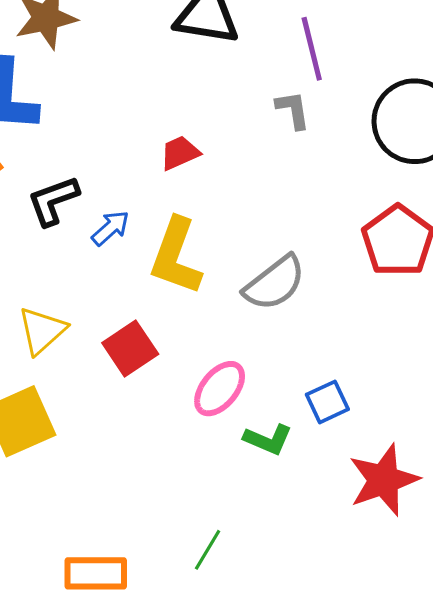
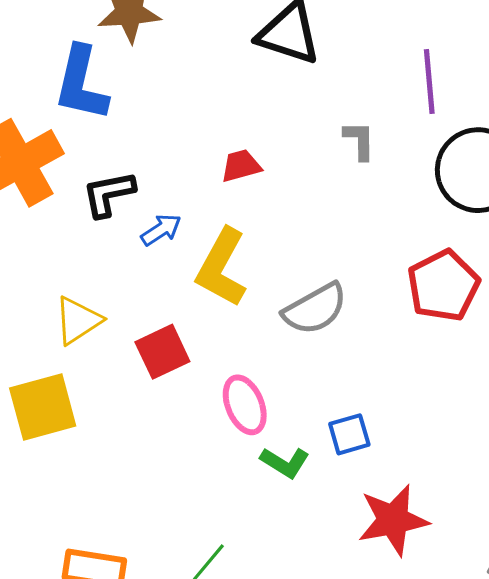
purple line: (312, 49) -> (429, 81), moved
pink ellipse: (220, 389) -> (245, 405), turned -70

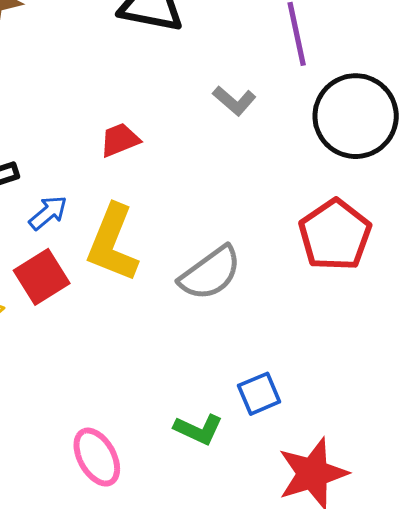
gray L-shape: (359, 140) -> (234, 101), turned 138
red square: (162, 352) -> (42, 277), moved
pink ellipse: (245, 405) -> (97, 457), moved

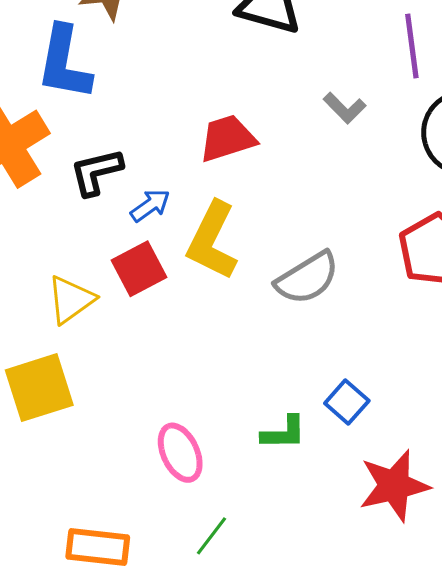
red trapezoid: (120, 140) -> (227, 138), size x1.4
blue square: (259, 394) -> (347, 402), turned -30
green L-shape: (198, 429) -> (284, 433), turned -30

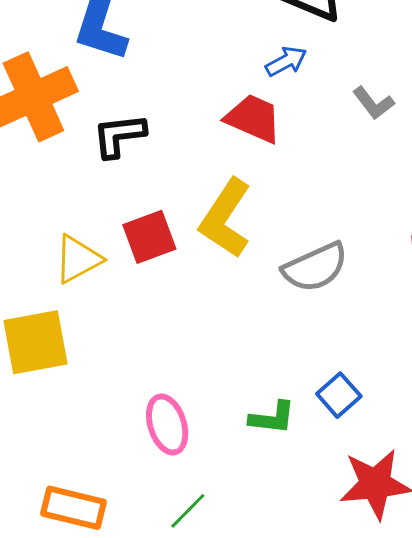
red trapezoid: (227, 138) -> (253, 118), turned 34
blue arrow: (150, 205) -> (286, 61), moved

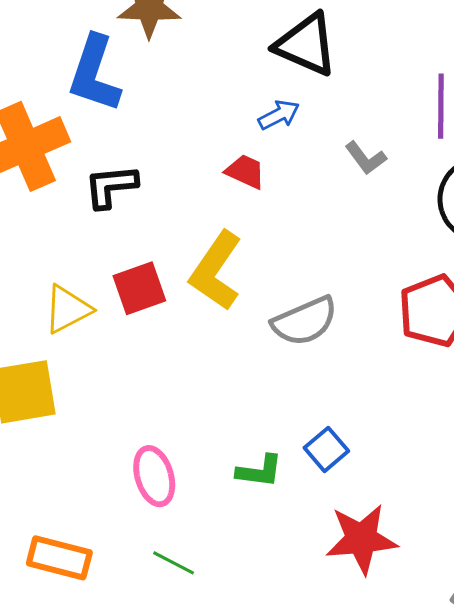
red trapezoid: (253, 118) -> (245, 171), size x0.7
green line: (188, 511) -> (174, 563), turned 72

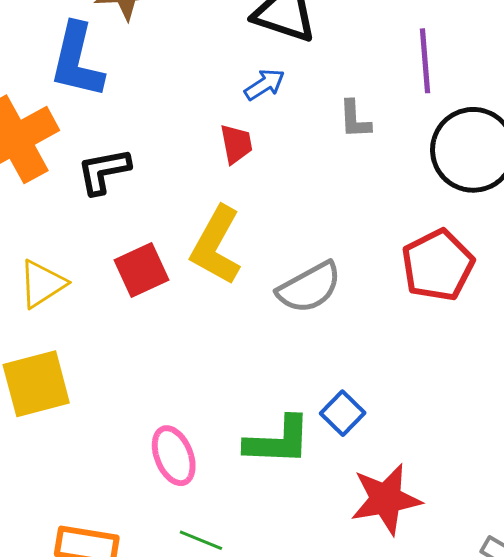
gray L-shape: (366, 158) -> (355, 119), turned 39
red trapezoid: (245, 171) -> (236, 144), turned 60
yellow triangle: (68, 309) -> (42, 284), moved
green L-shape: (259, 471) -> (278, 441), size x1.5

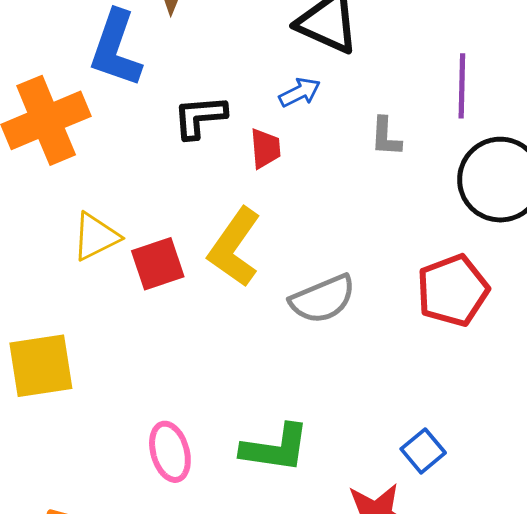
black L-shape: (104, 171) -> (200, 117), moved
yellow triangle: (42, 284) -> (96, 237), moved
blue square: (343, 413) -> (423, 451), moved

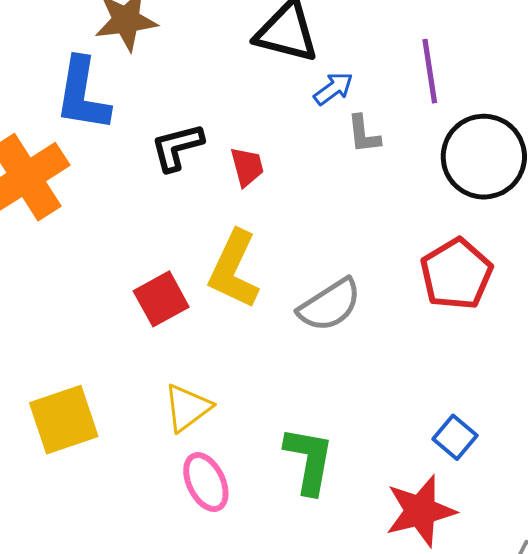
blue arrow: (300, 92) -> (333, 89), moved
yellow triangle: (96, 237) -> (187, 408), moved
green L-shape: (275, 448) -> (309, 460), turned -78

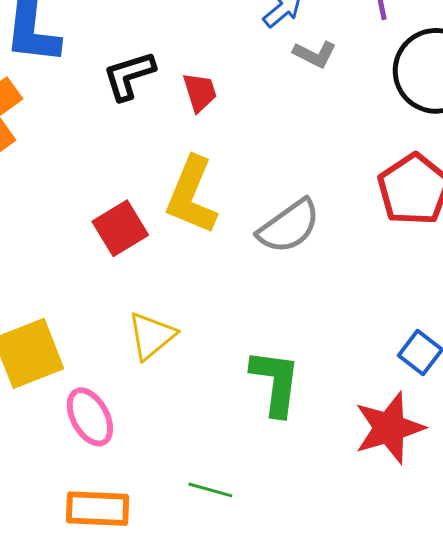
gray L-shape: (364, 134) -> (315, 54), turned -54
pink ellipse: (206, 482) -> (90, 417), moved

